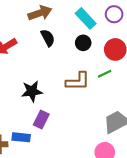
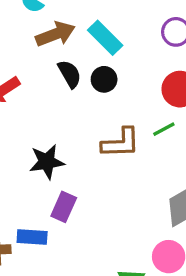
cyan rectangle: (86, 18) -> (105, 38), moved
black circle: (83, 43) -> (104, 79), moved

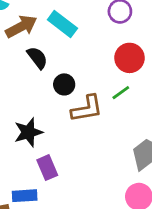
black circle: (104, 79) -> (64, 84), moved
purple rectangle: (64, 207) -> (47, 168), turned -40

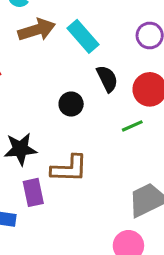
black semicircle: (37, 58) -> (107, 79), moved
brown L-shape: (87, 109) -> (69, 169), moved

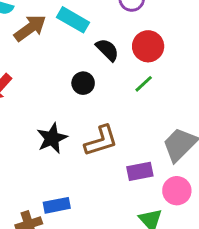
purple rectangle: (33, 192) -> (140, 171), moved, turned -70

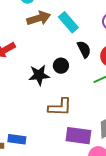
black star: (52, 138) -> (39, 75), moved
purple rectangle: (140, 171) -> (78, 136), size x1.4

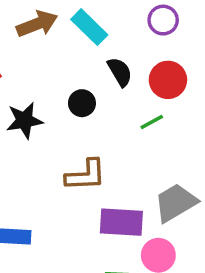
black star: (39, 75) -> (24, 120), moved

